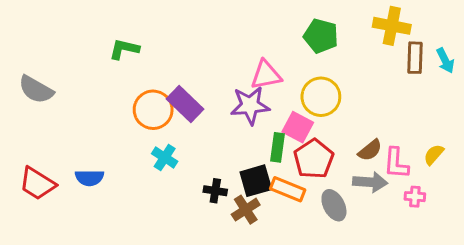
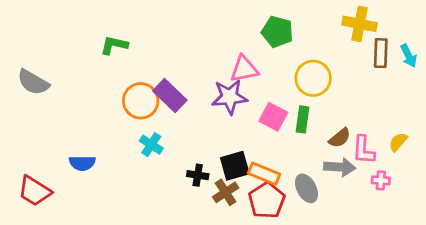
green pentagon: (321, 36) -> (277, 32), moved
yellow circle: (321, 97) -> (313, 78), moved
green rectangle: (278, 147) -> (303, 119), moved
red pentagon: (314, 159) -> (267, 200), moved
red trapezoid: (37, 184) -> (34, 191), moved

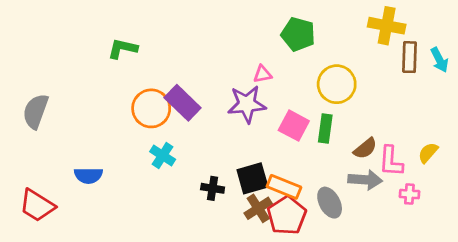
pink triangle: (244, 69) -> (262, 74), size x0.6
gray semicircle: (33, 82) -> (36, 111), moved, turned 80
brown cross: (226, 192) -> (258, 208), moved

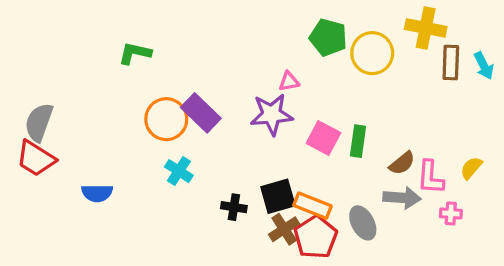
yellow circle: (337, 84) -> (372, 53), moved
red trapezoid: (37, 205) -> (36, 158), moved

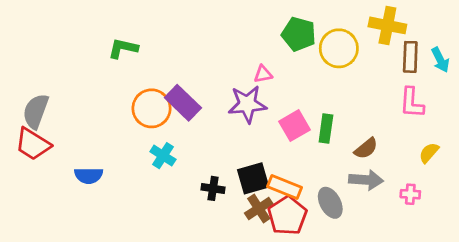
pink square: (323, 138) -> (295, 126), turned 32
pink L-shape: (430, 177) -> (412, 103), moved

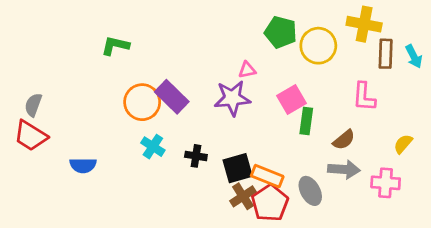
pink L-shape: (412, 103) -> (364, 97), moved
gray semicircle: (36, 111) -> (33, 105), size x0.7
pink square: (295, 126) -> (291, 99), moved
black cross: (213, 188) -> (196, 156), moved
pink cross: (410, 194) -> (386, 183), size x1.5

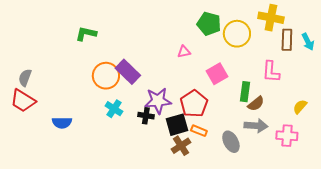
purple star: (232, 98) -> (158, 101), moved
green rectangle: (306, 121) -> (245, 92), moved
orange rectangle: (267, 176) -> (199, 131), size x0.7
red pentagon: (270, 203) -> (194, 104), moved

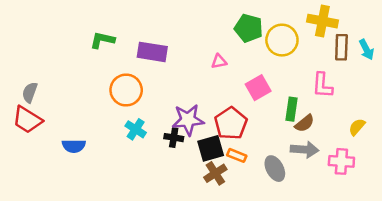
purple rectangle: (128, 72) -> (152, 52), moved, turned -35

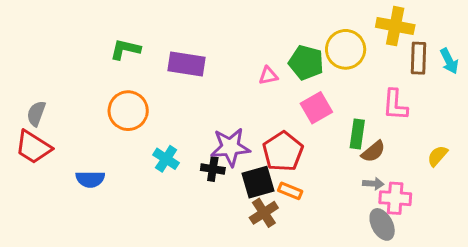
green pentagon: (249, 28) -> (306, 62), moved
orange circle: (126, 90) -> (128, 111), moved
gray arrow: (305, 150) -> (373, 184), size x0.6
pink cross: (341, 161) -> (395, 198), moved
gray ellipse: (275, 169) -> (382, 224), moved

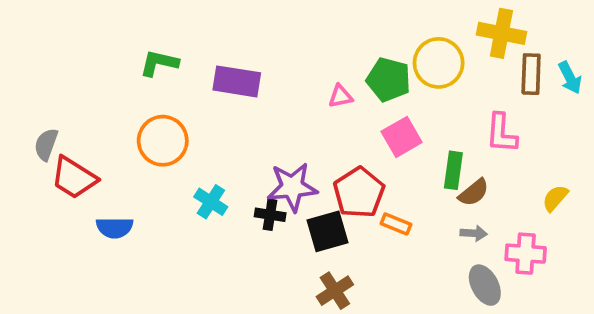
red trapezoid: (33, 147) -> (74, 178), moved
orange rectangle: (290, 191) -> (396, 224), moved
pink cross: (395, 198) -> (526, 254), moved
brown cross: (264, 213) -> (335, 291), moved

